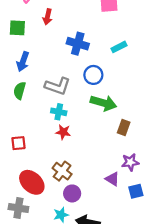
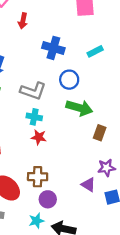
brown cross: (62, 171) -> (38, 177), turned -36

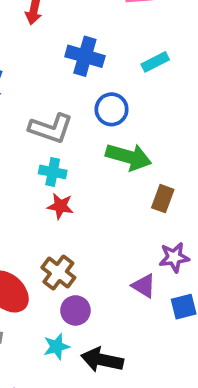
brown cross: (38, 177) -> (58, 273), turned 36

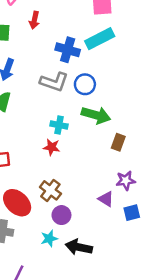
cyan rectangle: (155, 62) -> (100, 39), moved, size x1.6
gray L-shape: (51, 128) -> (54, 82), moved
cyan cross: (53, 172) -> (59, 125), moved

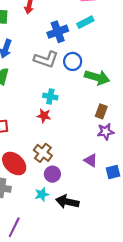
cyan rectangle: (100, 39) -> (85, 22), size x0.7
blue cross: (68, 50) -> (58, 32), turned -36
green arrow: (96, 115) -> (97, 77), moved
purple star: (126, 181) -> (106, 132), moved

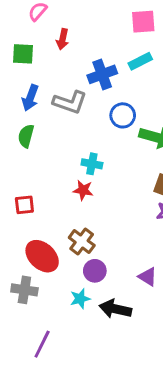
gray L-shape: (46, 59) -> (70, 102), moved
purple triangle: (91, 160) -> (148, 277), moved

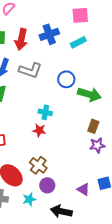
red arrow: (63, 39) -> (21, 39), moved, size x1.5
blue cross: (102, 74) -> (49, 34), moved
cyan star: (80, 299) -> (29, 199), moved

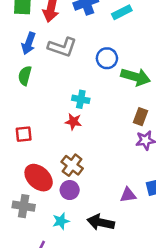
purple circle: (47, 185) -> (70, 190), moved
purple triangle: (83, 189) -> (128, 195), turned -40
cyan star: (29, 199) -> (61, 221), moved

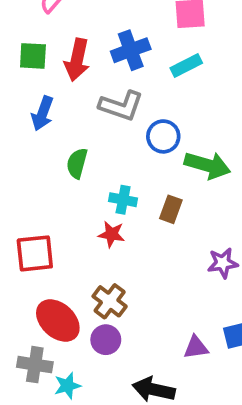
gray L-shape: (62, 47) -> (121, 106), moved
green semicircle: (25, 76) -> (77, 163), moved
brown rectangle: (140, 117) -> (171, 209), moved
red square: (24, 134) -> (35, 253), size x1.5
cyan star: (61, 221) -> (67, 386), moved

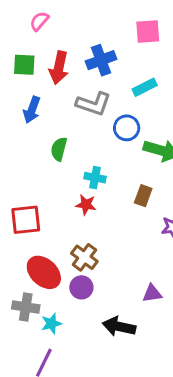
cyan rectangle: (186, 66) -> (145, 87), moved
brown rectangle: (171, 209) -> (143, 196), moved

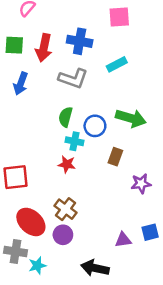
blue cross: (101, 60) -> (80, 41), turned 30
blue circle: (127, 128) -> (95, 126), moved
green semicircle: (59, 149) -> (65, 117), moved

